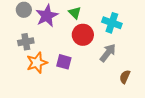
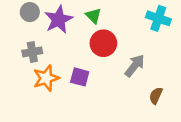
cyan cross: (112, 23) -> (158, 18), moved

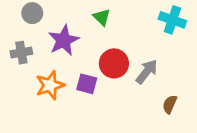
purple star: (58, 20) -> (64, 40), moved
red circle: (103, 43) -> (114, 63), moved
gray cross: (32, 52) -> (21, 53), moved

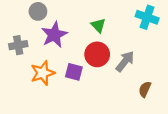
gray circle: (32, 13) -> (38, 11), moved
green triangle: (102, 17) -> (98, 25), moved

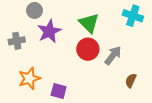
green triangle: (98, 25) -> (89, 23), size x1.5
purple square: (74, 72) -> (59, 91), moved
orange star: (43, 73) -> (29, 78), moved

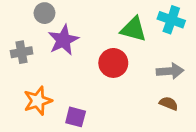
green triangle: (89, 23) -> (134, 29), moved, turned -30
gray arrow: (113, 55) -> (170, 71), moved, turned 48
brown semicircle: (131, 81) -> (169, 103), turned 88

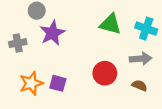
cyan cross: (171, 20) -> (146, 29), moved
red circle: (113, 63) -> (105, 73), moved
purple square: (76, 117) -> (58, 83), moved

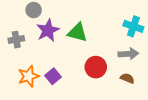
green triangle: (110, 24) -> (77, 32), moved
purple square: (58, 83) -> (53, 76), turned 35

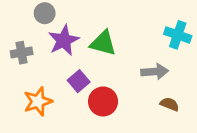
gray arrow: (128, 54) -> (155, 72), moved
red circle: (96, 67) -> (103, 101), moved
purple square: (53, 76) -> (79, 81), moved

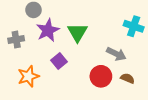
green triangle: (103, 43) -> (77, 32), turned 45
gray arrow: (155, 72) -> (116, 54), turned 30
red circle: (103, 101) -> (101, 76), moved

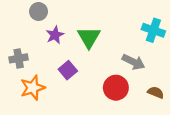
purple star: (48, 30) -> (55, 35), size x0.7
gray cross: (16, 40) -> (19, 58), moved
brown semicircle: (127, 78) -> (156, 92), moved

